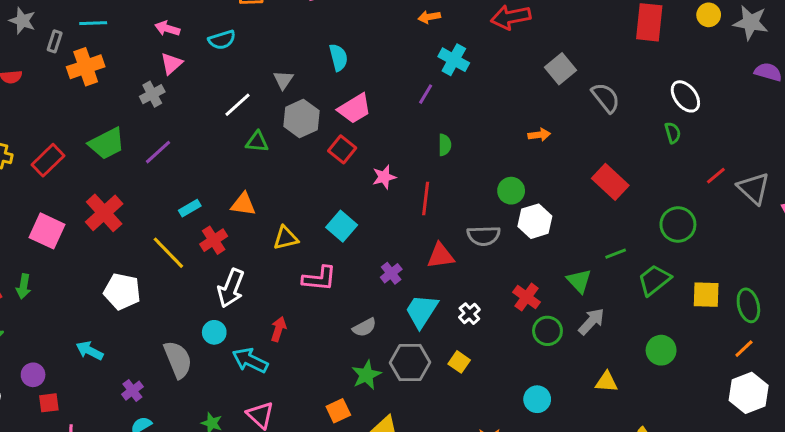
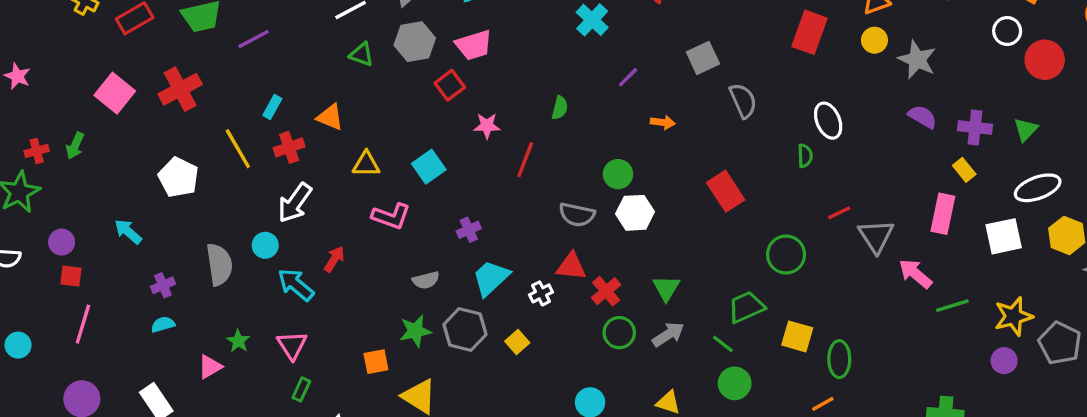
purple line: (426, 94) -> (628, 77), moved
cyan rectangle: (190, 208) -> (272, 107), turned -45
green line: (616, 254) -> (723, 344), moved, turned 45
red triangle: (441, 256) -> (571, 266), moved

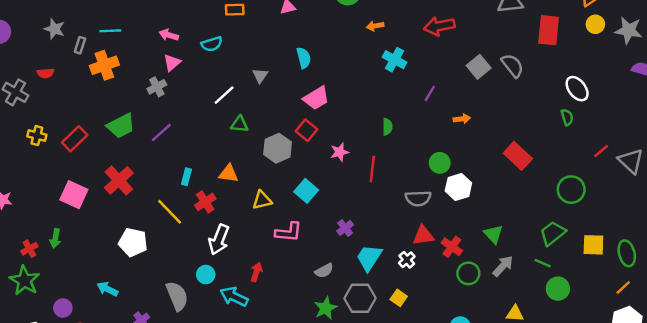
gray hexagon: (415, 42) -> (278, 148), moved
gray semicircle: (743, 101) -> (512, 66), moved

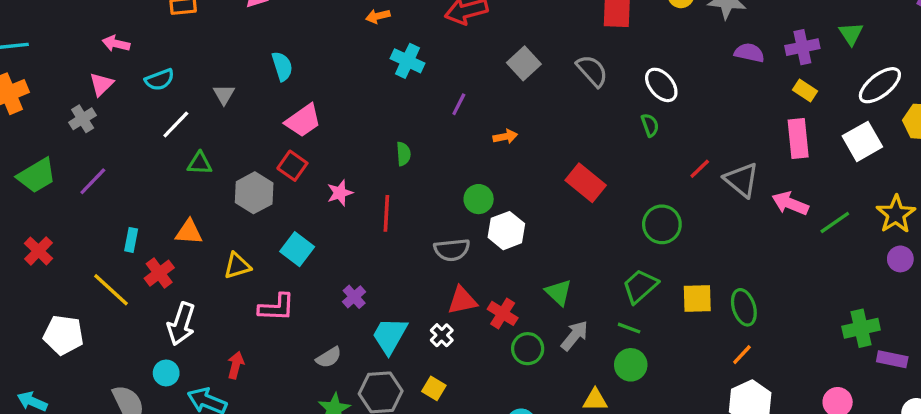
pink arrow: (169, 35) -> (116, 44), moved
cyan semicircle: (212, 44) -> (160, 80), moved
gray semicircle: (512, 66) -> (592, 71), moved
red cross: (119, 180) -> (38, 251), size x0.7
green circle: (558, 289) -> (631, 365), moved

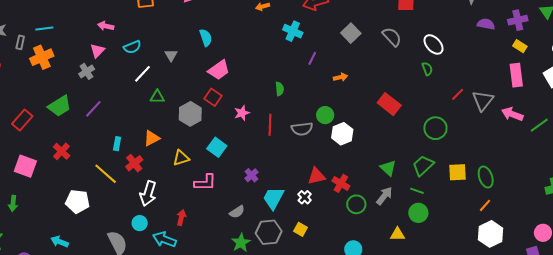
cyan cross: (408, 61) -> (293, 31), moved
gray triangle: (742, 180) -> (483, 101), turned 30
orange triangle: (189, 232) -> (152, 138), turned -30
gray semicircle: (452, 250) -> (302, 129), moved
green triangle: (559, 292) -> (388, 168), moved

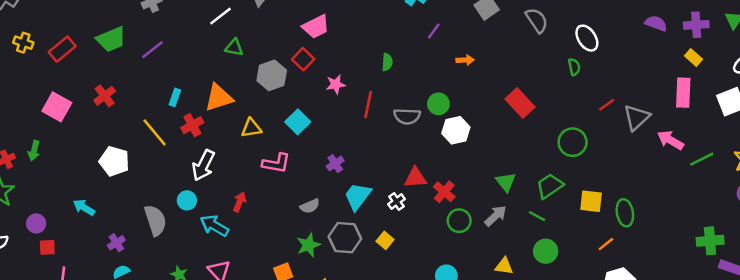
orange triangle: (152, 138) -> (219, 98), size x1.4
orange line: (485, 205) -> (606, 244), moved
green circle: (418, 213) -> (546, 251), moved

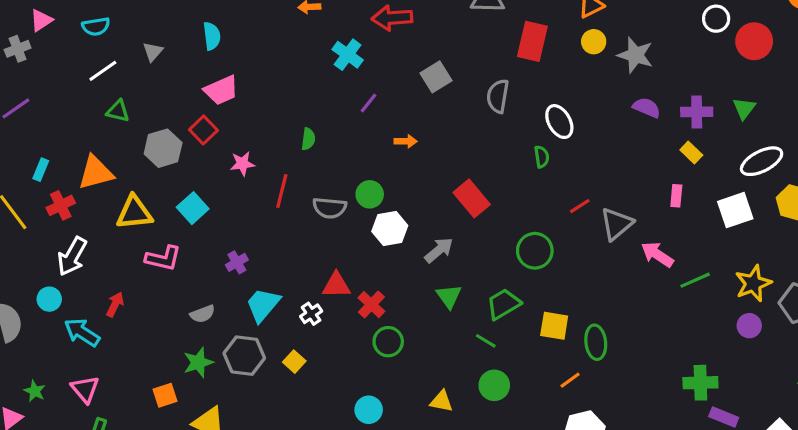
gray semicircle: (537, 20) -> (498, 96), turned -140
pink rectangle: (683, 93) -> (676, 196), size x0.6
yellow triangle: (251, 128) -> (134, 213), size x1.4
gray arrow: (496, 216) -> (439, 250), moved

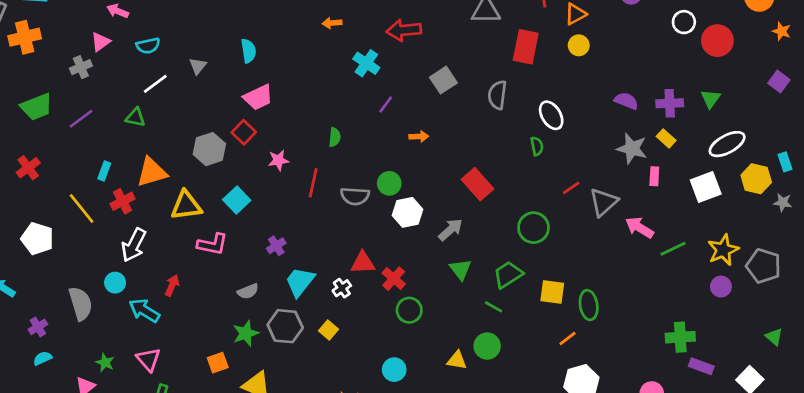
gray star: (635, 55) -> (632, 149), moved
green triangle: (118, 111) -> (135, 117), moved
green circle: (494, 385) -> (487, 346), moved

